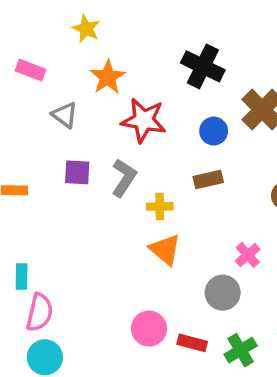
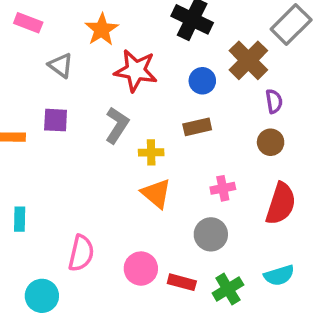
purple square: (77, 172) -> (56, 120), moved
pink cross: (248, 255) -> (223, 188), moved, turned 30
pink semicircle: (39, 312) -> (81, 253), moved

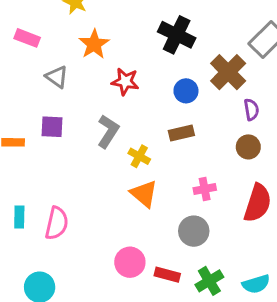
red star: (136, 71) -> (125, 82), size x0.7
yellow cross: (151, 152) -> (139, 156), turned 30
pink semicircle: (81, 253) -> (57, 223), moved
cyan semicircle: (279, 275) -> (256, 284), moved

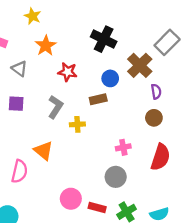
brown rectangle: (181, 133) -> (98, 99), moved
yellow cross: (139, 156) -> (77, 124), turned -32
orange triangle: (144, 194) -> (43, 151), moved

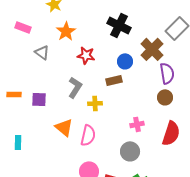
purple semicircle: (156, 92) -> (167, 73), size x1.5
purple square: (16, 104) -> (39, 99), moved
pink semicircle: (19, 171) -> (88, 135), moved

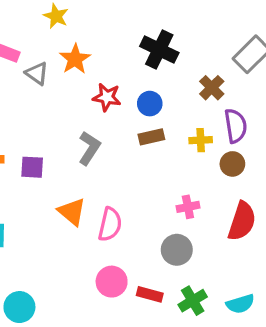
brown cross: (152, 49) -> (212, 88), size x0.7
gray triangle: (42, 52) -> (37, 73), moved
blue circle: (125, 61) -> (150, 104), moved
yellow cross: (95, 103) -> (201, 140), moved

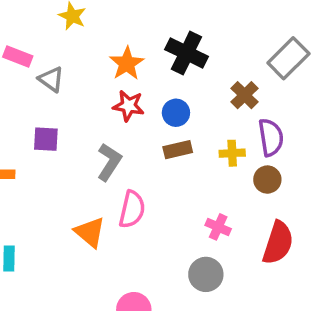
orange star: (75, 59) -> (127, 64), moved
purple square: (32, 167) -> (46, 139), moved
pink cross: (188, 207) -> (218, 227), turned 35
pink semicircle: (110, 224) -> (132, 209), moved

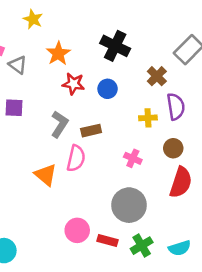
orange star: (127, 64) -> (58, 53), moved
brown rectangle: (178, 150) -> (91, 131), moved
brown circle: (267, 180) -> (173, 148), moved
pink cross: (218, 227) -> (133, 158), moved
gray circle: (206, 274) -> (129, 205), size x1.4

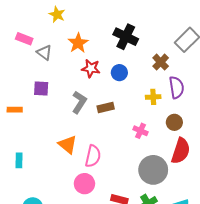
pink semicircle: (76, 158) -> (93, 156), moved
gray circle: (129, 205) -> (153, 170), moved
pink circle: (77, 230) -> (84, 184), moved

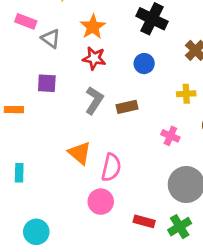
red star: (91, 68) -> (94, 58), moved

